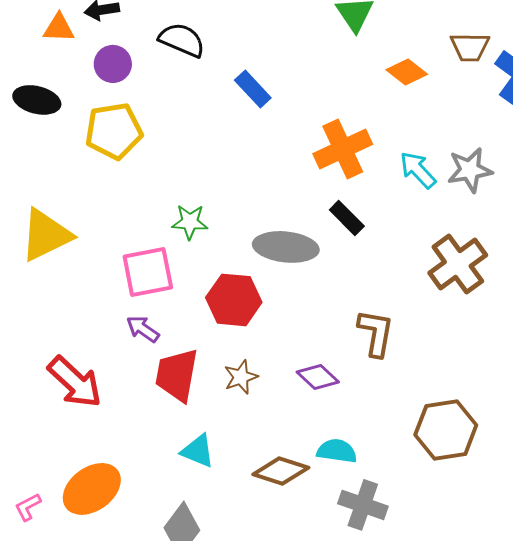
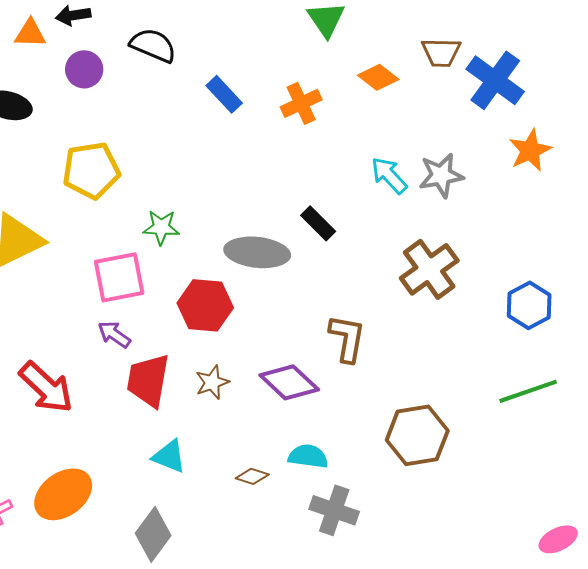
yellow pentagon: (114, 131) -> (91, 170), moved
orange cross: (343, 149) -> (301, 103), moved, size x0.7
purple diamond: (318, 377) -> (289, 382), size x1.4
brown diamond: (281, 471) -> (252, 476), size x0.6

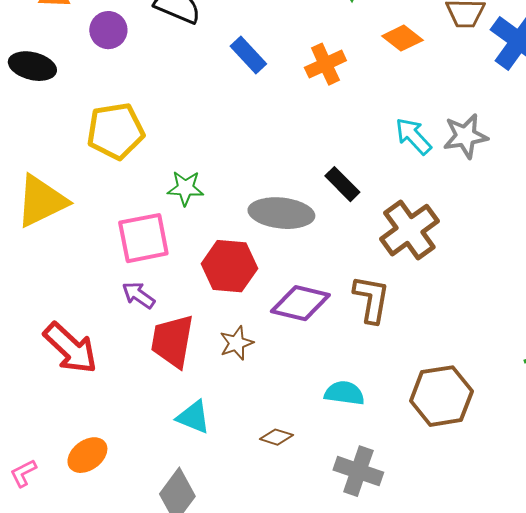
brown cross: (429, 269) -> (409, 230), moved
purple diamond: (289, 382) -> (300, 303), moved, turned -30
cyan semicircle: (308, 456) -> (344, 393), moved
orange ellipse: (63, 494) -> (87, 455), size x0.7

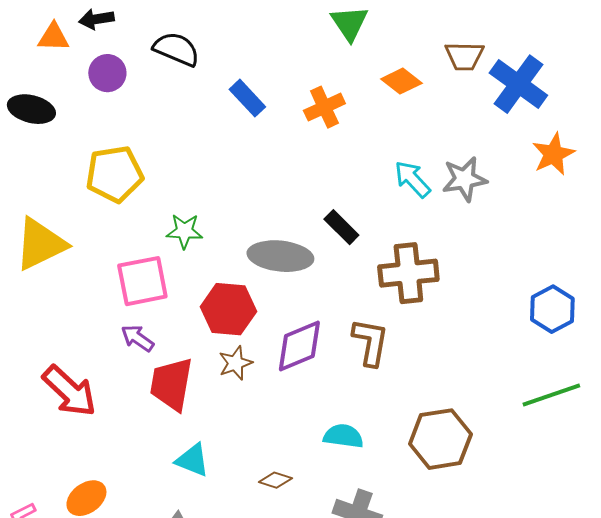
brown cross: (409, 230) -> (408, 273), turned 30
purple diamond: (300, 303) -> (299, 346), turned -36
brown star: (236, 343) -> (235, 363), moved

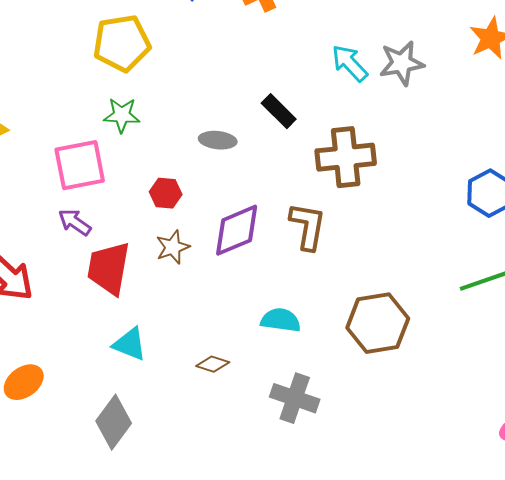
yellow pentagon: (114, 174) -> (122, 43), moved
gray ellipse: (280, 256) -> (218, 140), size x0.6
red hexagon: (228, 309) -> (166, 193), size x0.6

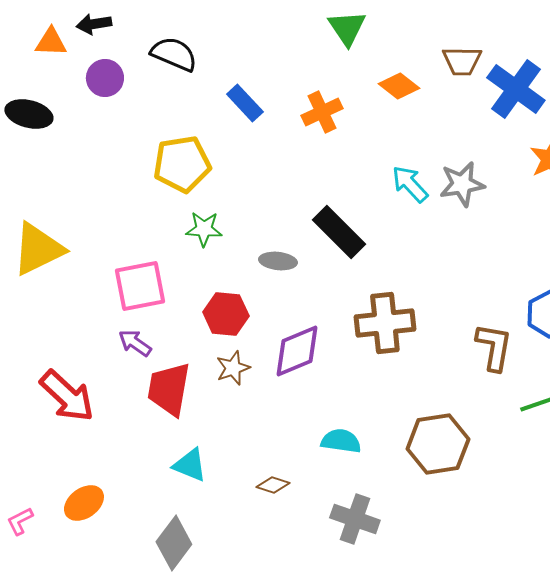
black rectangle: (279, 111) -> (339, 232), size x1.5
green star: (122, 115) -> (204, 229), moved
brown cross: (346, 157) -> (385, 323), moved
red hexagon: (166, 193) -> (226, 314), size x1.4
brown L-shape: (308, 226) -> (494, 347), moved

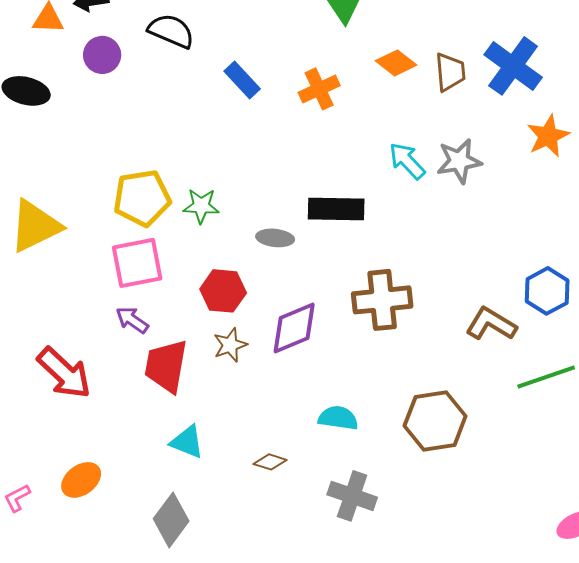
brown trapezoid: (462, 61) -> (450, 72), moved, turned -96
yellow pentagon: (182, 164) -> (142, 198), moved
black rectangle: (339, 232) -> (336, 209), turned -44
brown L-shape: (494, 347) -> (491, 324), turned -69

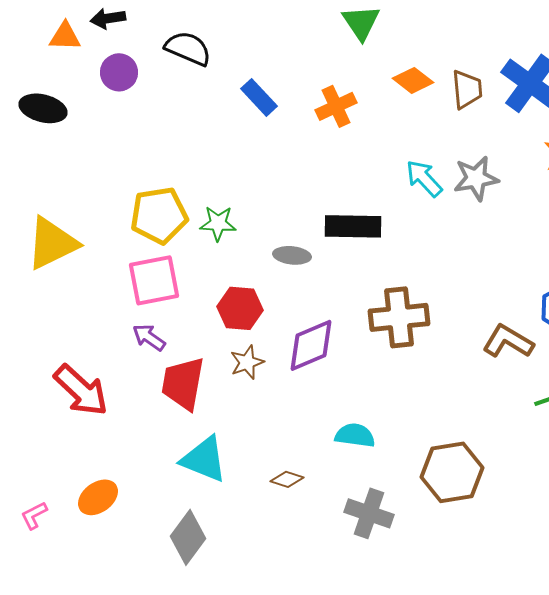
brown hexagon: (435, 421) -> (452, 472), moved
cyan triangle: (187, 442) -> (204, 459), size x1.4

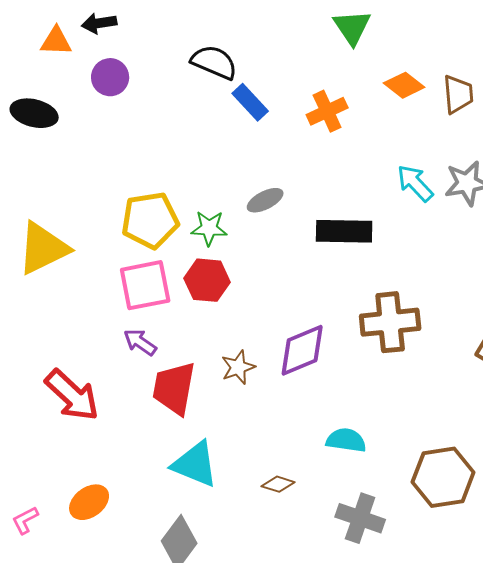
black semicircle: (188, 48) -> (214, 62), moved
gray ellipse: (292, 255) -> (265, 200), moved, turned -33
red hexagon: (240, 308) -> (207, 280), moved

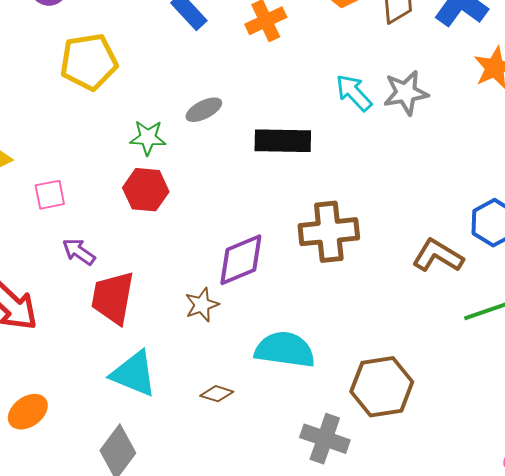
yellow pentagon: (150, 220) -> (89, 62), moved
pink square: (145, 285) -> (50, 195), moved, size x0.6
brown star: (238, 367) -> (202, 305), moved
cyan semicircle: (346, 440) -> (285, 350), size x1.5
gray cross: (360, 518) -> (325, 439), moved

